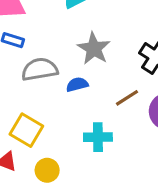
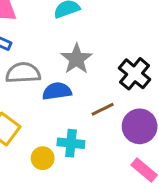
blue semicircle: (77, 84) -> (57, 91), size x1.4
yellow circle: (47, 170) -> (43, 158), moved

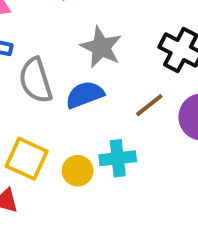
gray semicircle: (23, 73) -> (36, 80), turned -92
yellow circle: (43, 158) -> (78, 171), moved

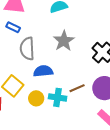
blue semicircle: (85, 95) -> (43, 71), moved
brown line: (149, 105) -> (77, 88), moved

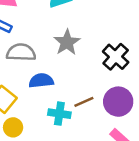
gray semicircle: (27, 49) -> (21, 52), turned 95
yellow circle: (36, 98) -> (13, 127), moved

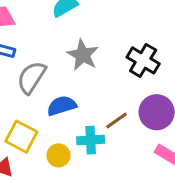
gray semicircle: (21, 52) -> (31, 77), turned -48
yellow circle: (13, 127) -> (58, 155), moved

